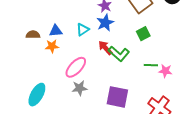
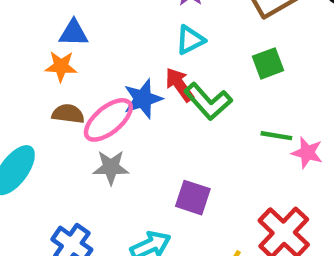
blue star: (105, 23) -> (143, 99), moved
cyan triangle: (83, 30) -> (190, 40), moved
brown semicircle: (33, 35) -> (68, 114), moved
purple square: (117, 97) -> (193, 198), size x0.7

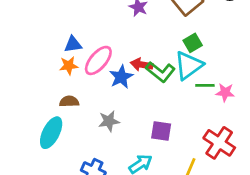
cyan triangle: (190, 40) -> (189, 65), moved, size x1.6
red arrow: (179, 85) -> (142, 65), turned -35
brown semicircle: (68, 114) -> (69, 101), moved
pink ellipse: (108, 120) -> (98, 60), moved

